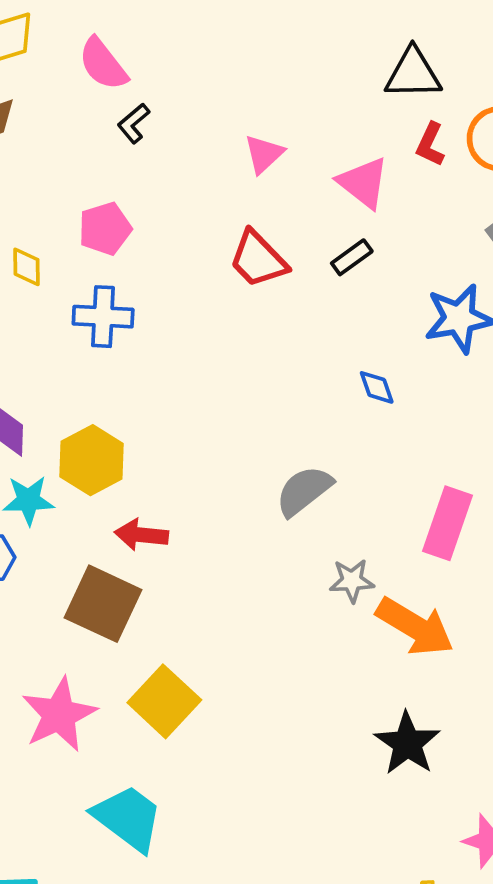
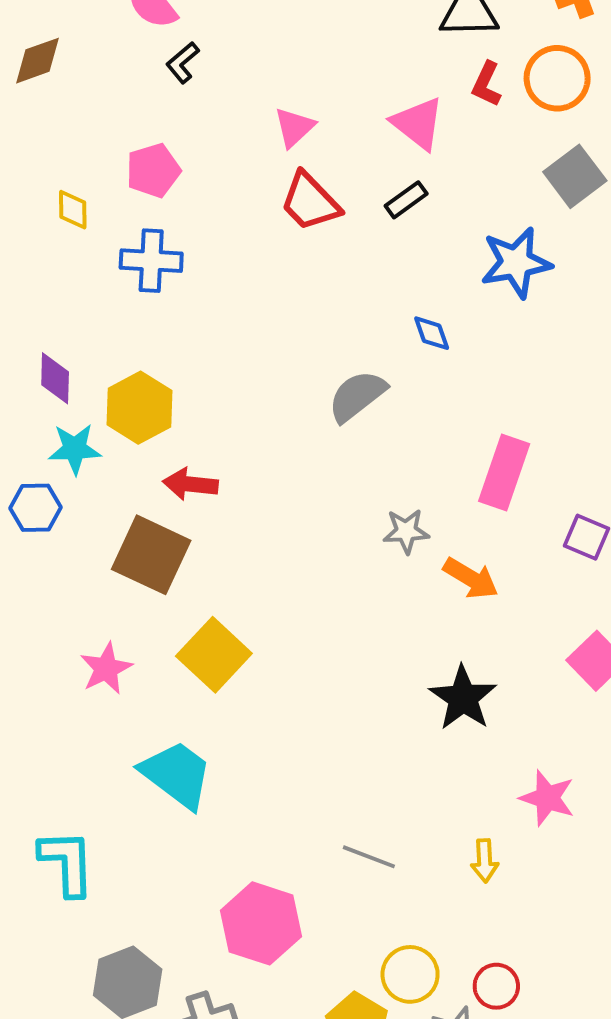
pink triangle: (264, 154) -> (294, 127), moved
gray semicircle: (304, 491) -> (357, 396), moved
orange arrow: (415, 627) -> (471, 578), size x0.7
pink star: (59, 715) -> (106, 669), size x0.7

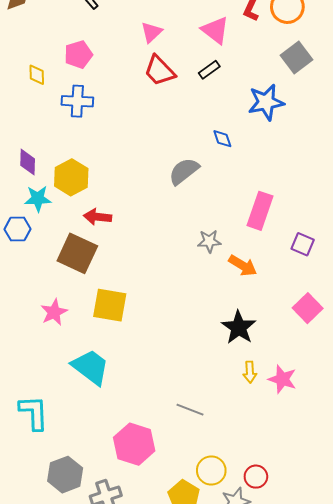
yellow square: (214, 655) -> (110, 305), turned -33
yellow arrow: (485, 861) -> (250, 372), moved

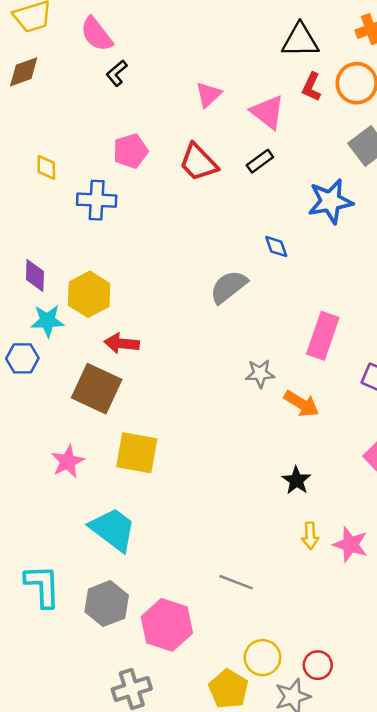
pink triangle: (151, 32) -> (208, 94), moved
pink pentagon: (78, 55) -> (130, 151), moved
black star: (239, 327) -> (296, 480), size x0.7
gray hexagon: (65, 475) -> (107, 604), moved

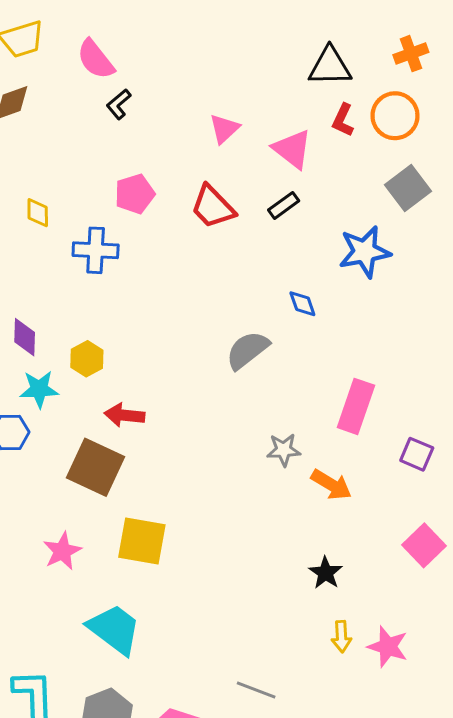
yellow hexagon: (89, 294) -> (87, 359), size x0.7

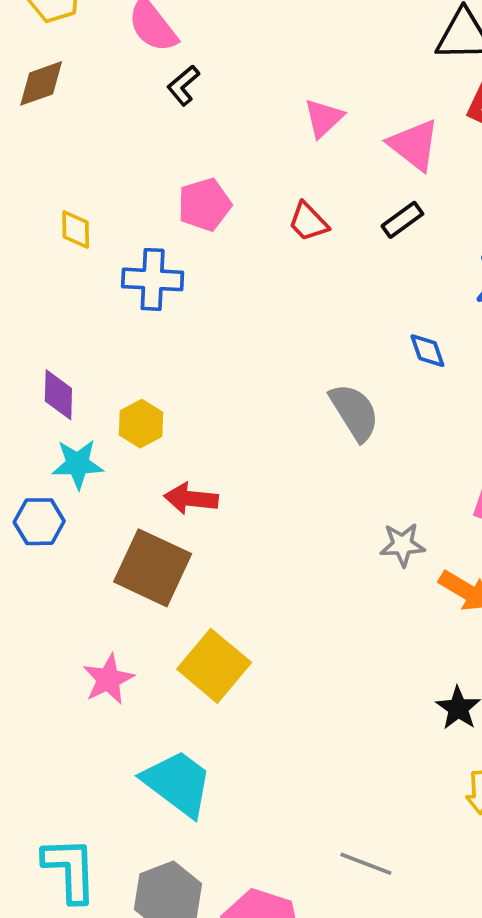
red trapezoid: (213, 207) -> (308, 222), size x0.7
gray semicircle: (247, 350) -> (354, 412), turned 96
yellow square: (142, 541) -> (214, 666), turned 30

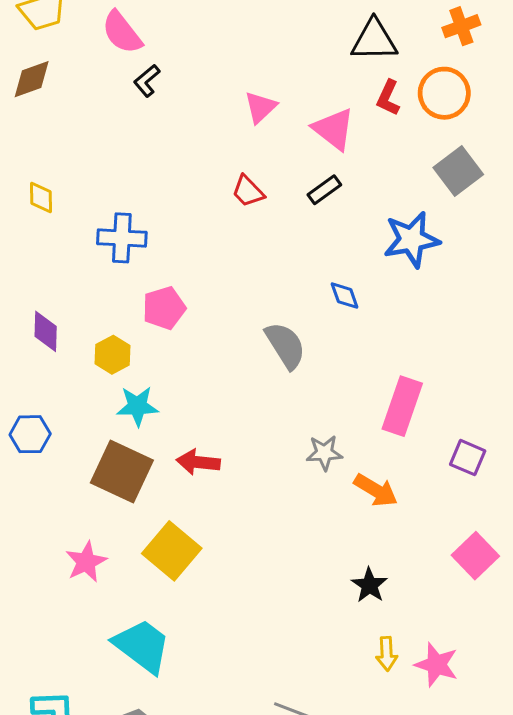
pink pentagon: (204, 205) -> (164, 308), moved
yellow diamond: (76, 230) -> (41, 197), moved
cyan star: (78, 464) -> (137, 406), moved
red arrow: (191, 499) -> (198, 462), moved

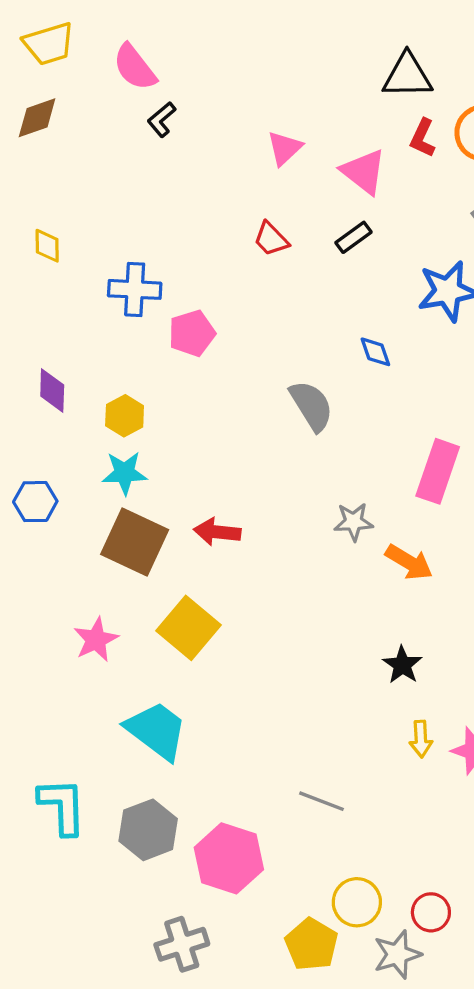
pink pentagon: (164, 308) -> (192, 333), moved
cyan star: (137, 406) -> (125, 473), moved

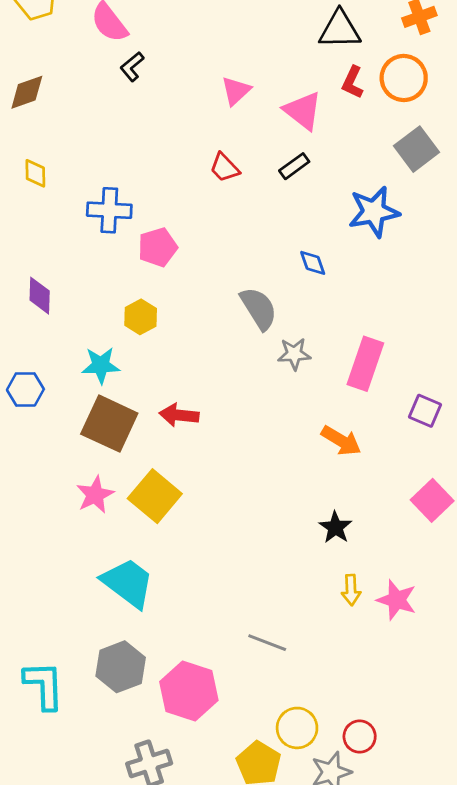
brown diamond: (37, 118) -> (27, 92), moved
yellow hexagon: (125, 416) -> (141, 317), moved
gray star: (354, 522) -> (294, 354), moved
pink star: (96, 640) -> (95, 495), moved
cyan L-shape: (62, 806) -> (44, 685), moved

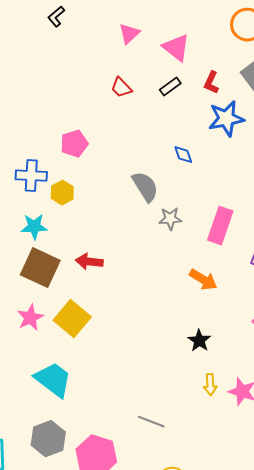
red L-shape: (353, 82) -> (211, 83), moved
blue cross: (109, 210) -> (31, 176), moved

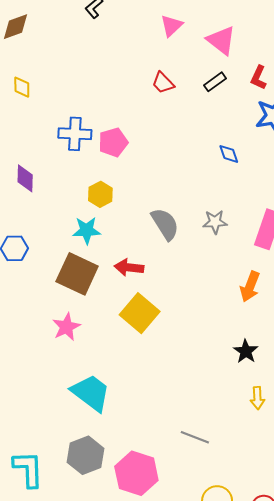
blue cross: (31, 176) -> (75, 134), moved
gray semicircle: (145, 187) -> (165, 224), moved
cyan star: (34, 227) -> (87, 230), moved
orange arrow: (203, 280) -> (250, 287), turned 80
yellow square: (72, 319) -> (140, 313), moved

